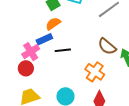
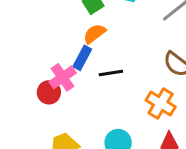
blue rectangle: (44, 39) -> (82, 58), turned -35
red circle: (26, 68) -> (49, 92), moved

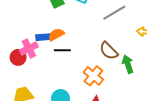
orange semicircle: (94, 34) -> (56, 35), moved
blue rectangle: (82, 58) -> (44, 37), turned 49

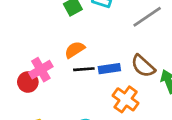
blue rectangle: (44, 37) -> (109, 69), moved

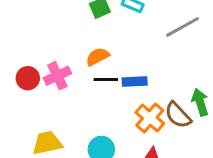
brown semicircle: (143, 66) -> (178, 115), moved
red circle: (28, 82) -> (28, 78), moved

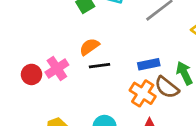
blue rectangle: (135, 82) -> (149, 64), moved

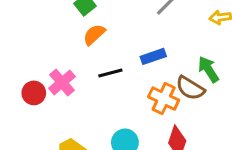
orange semicircle: (89, 47) -> (94, 35), moved
blue rectangle: (149, 64) -> (153, 56), moved

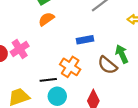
black line: (110, 73) -> (48, 80), moved
orange cross: (164, 98) -> (70, 67), moved

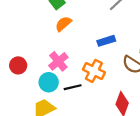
pink cross: (20, 49) -> (58, 61), moved
cyan circle: (57, 96) -> (49, 82), moved

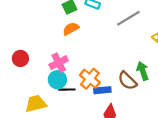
blue rectangle: (106, 41) -> (102, 90), moved
cyan circle: (49, 82) -> (57, 80), moved

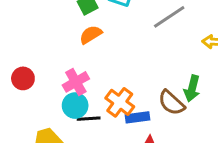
green arrow: (143, 71) -> (192, 88), turned -144

